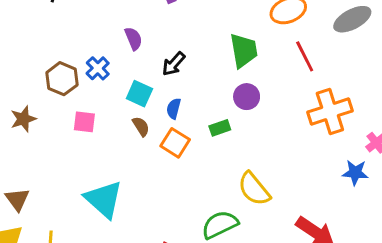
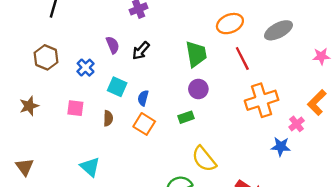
black arrow: (174, 64) -> (141, 51), moved
brown hexagon: (62, 79) -> (46, 57), moved
brown semicircle: (141, 126) -> (108, 118), moved, turned 35
green rectangle: (220, 128) -> (186, 117), moved
cyan triangle: (104, 199) -> (90, 167), size x0.7

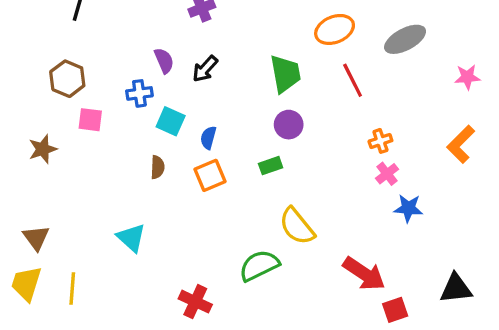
blue cross: (86, 68) -> (139, 93), moved, turned 36
orange cross: (262, 100) -> (380, 141), size x0.5
pink square: (75, 108) -> (90, 120), moved
orange square: (144, 124) -> (210, 175), turned 35
pink cross: (297, 124) -> (387, 174), moved

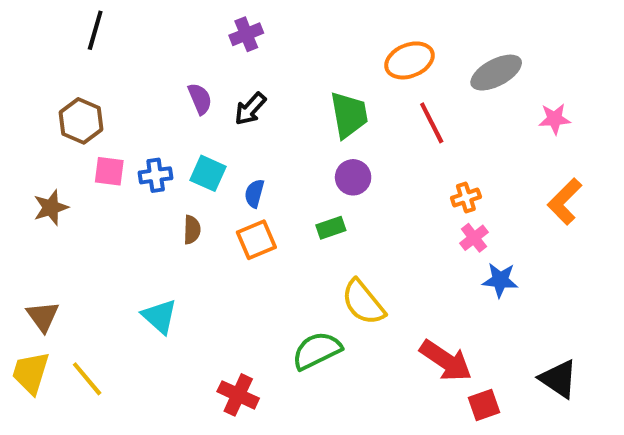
pink star: (467, 77) -> (555, 119), moved
blue cross: (139, 93) -> (156, 175), moved
yellow line: (72, 288) -> (87, 379), turned -44
black triangle: (456, 288) -> (559, 379), turned 40

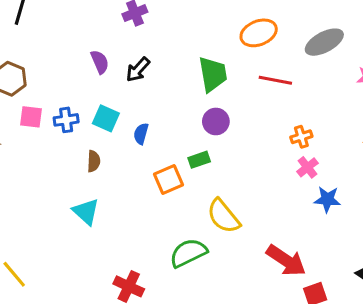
red line: (432, 123) -> (275, 80), turned -52
orange square: (256, 240) -> (168, 180), moved
cyan triangle: (160, 316) -> (86, 212), moved

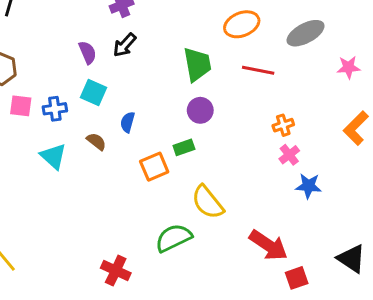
black arrow: (138, 70) -> (125, 45), moved
cyan square: (106, 118) -> (93, 93), moved
brown semicircle: (94, 161) -> (96, 141), moved, turned -54
cyan triangle: (86, 212) -> (53, 156), moved

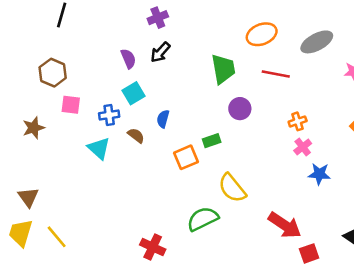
cyan square: (93, 93) -> (133, 93), turned 35
blue cross: (55, 109) -> (109, 115), moved
purple circle: (200, 110) -> (240, 109), moved

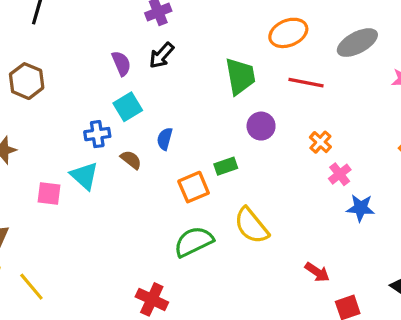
pink square: (71, 105) -> (49, 193), moved
orange cross: (298, 121) -> (320, 142), moved, turned -30
green semicircle: (203, 219) -> (194, 242), moved
red arrow: (285, 225) -> (317, 272), size x0.6

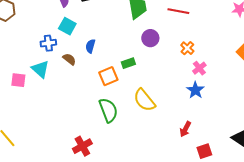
cyan square: (128, 107) -> (67, 26), turned -30
blue star: (361, 208) -> (195, 90), moved, turned 30
green semicircle: (194, 242) -> (108, 110), turned 95
red arrow: (317, 272) -> (185, 129), turned 84
red cross: (152, 299) -> (82, 146), turned 36

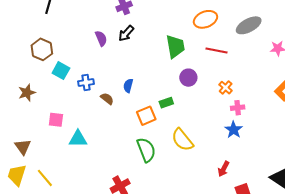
cyan square: (67, 26) -> (61, 71), moved
pink cross: (199, 68) -> (238, 108), turned 32
cyan triangle: (40, 69) -> (78, 139), moved, turned -42

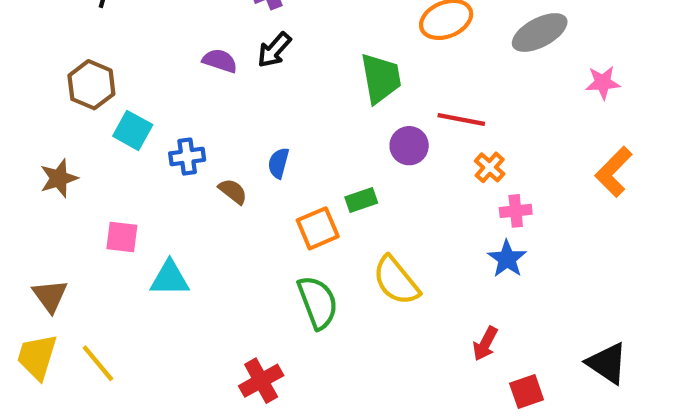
purple semicircle: (101, 38) -> (220, 61), turned -49
red line: (217, 50) -> (461, 120), moved

